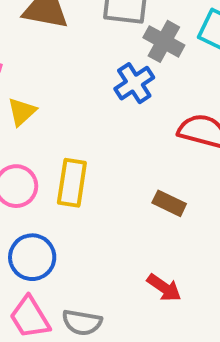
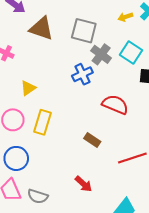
yellow triangle: (22, 112) -> (28, 88), moved

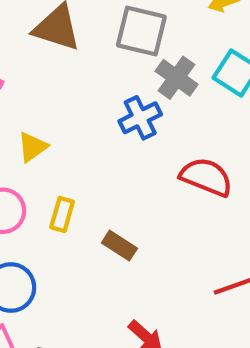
yellow rectangle: (43, 122) -> (62, 214), size x0.7
brown rectangle: (92, 140) -> (119, 246), moved

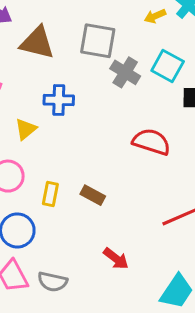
blue cross: (140, 118) -> (59, 100), moved, turned 32
yellow rectangle: (62, 214) -> (50, 194), moved

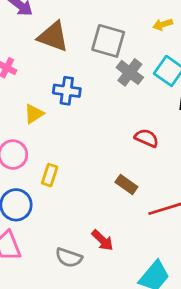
red semicircle: (151, 142) -> (147, 138), size x0.7
brown rectangle: (93, 195) -> (126, 185), moved
gray semicircle: (53, 282) -> (69, 258), moved

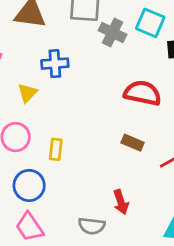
red semicircle: (147, 138) -> (143, 93), size x1.5
red arrow: (102, 240) -> (121, 202), turned 40

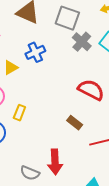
blue cross: (55, 64) -> (35, 52), turned -36
red arrow: (121, 202) -> (55, 162), size x1.4

